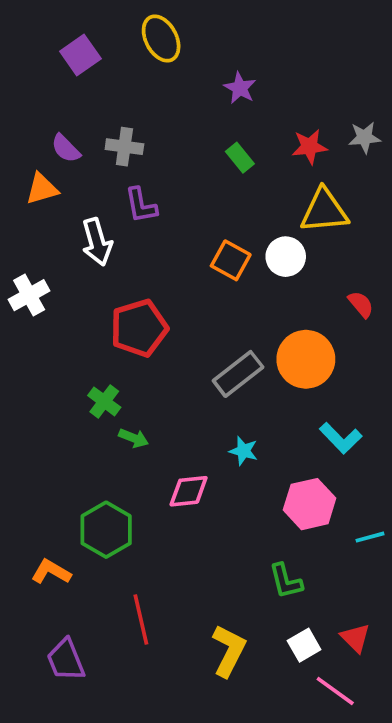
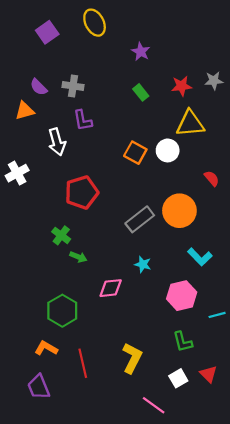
orange L-shape: (51, 572) -> (46, 348), moved
green L-shape: (286, 581) -> (183, 342), moved
yellow L-shape: (229, 651) -> (132, 358), moved
pink line: (335, 691) -> (154, 405), moved

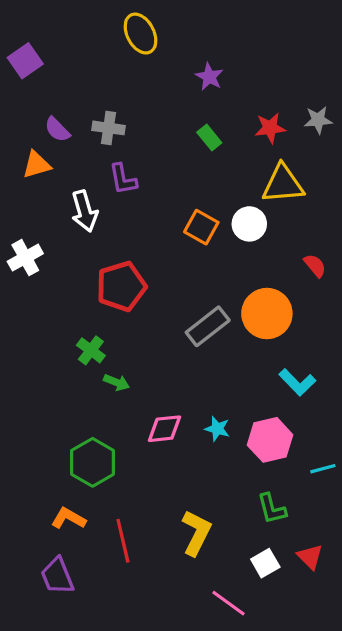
purple square: (47, 32) -> (25, 61), moved
cyan star: (143, 264) -> (217, 429), moved

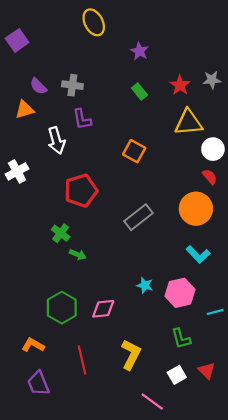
red star: (270, 128) -> (180, 85), turned -30
white circle: (249, 224) -> (213, 149), moved
orange circle: (267, 314) -> (196, 209), moved
pink diamond: (165, 429) -> (103, 309), moved
orange L-shape: (69, 518) -> (33, 345), moved

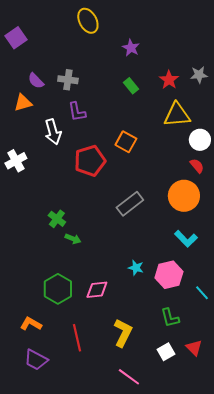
red pentagon: (81, 191) -> (90, 161), moved
cyan line: (215, 312) -> (202, 293), turned 63
purple trapezoid: (38, 383) -> (36, 360), turned -40
pink line: (152, 401) -> (129, 377), moved

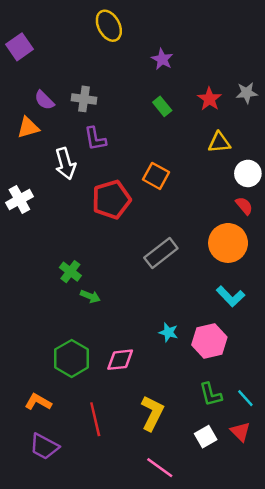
yellow triangle: (177, 115) -> (219, 142), size x0.7
cyan line: (202, 293) -> (245, 398), moved

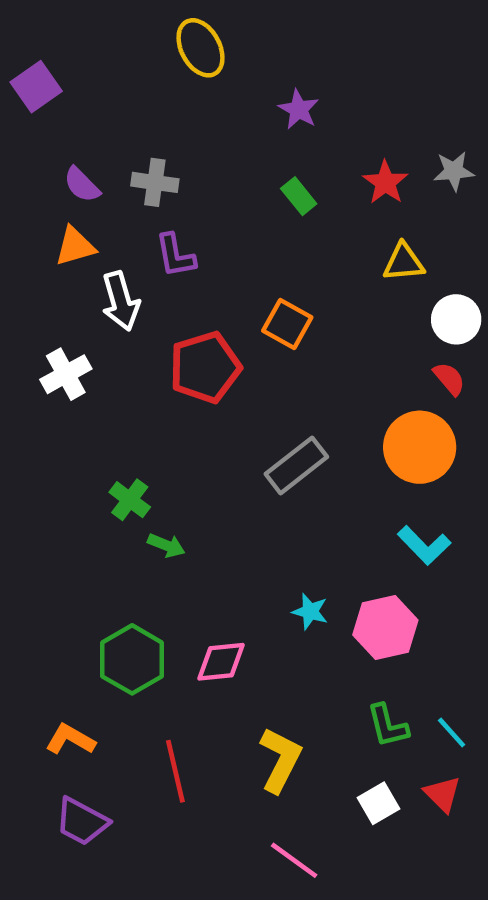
orange triangle: (28, 128) -> (75, 246), moved
white cross: (19, 200) -> (66, 374), moved

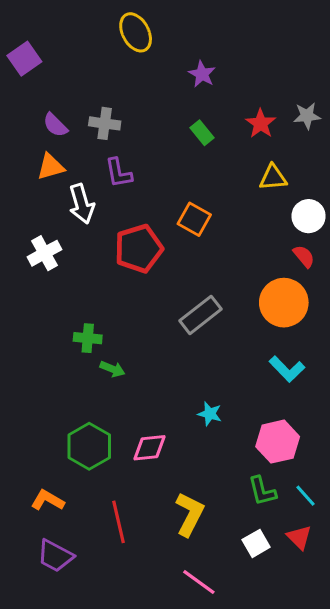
green cross: (130, 500) -> (88, 338), turned -32
pink hexagon: (385, 627) -> (278, 442), moved

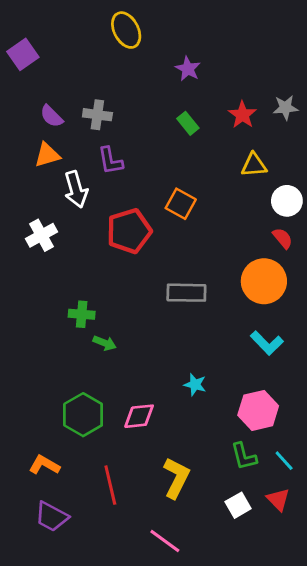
gray rectangle: (200, 315) -> (186, 293), turned 39
pink line: (199, 582) -> (165, 541), moved

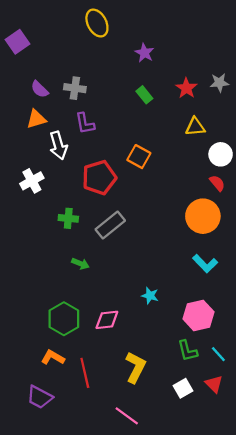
gray rectangle: (186, 293) -> (110, 225), moved, turned -40
green cross: (82, 314) -> (68, 218), moved
orange L-shape: (44, 465) -> (53, 357), moved

